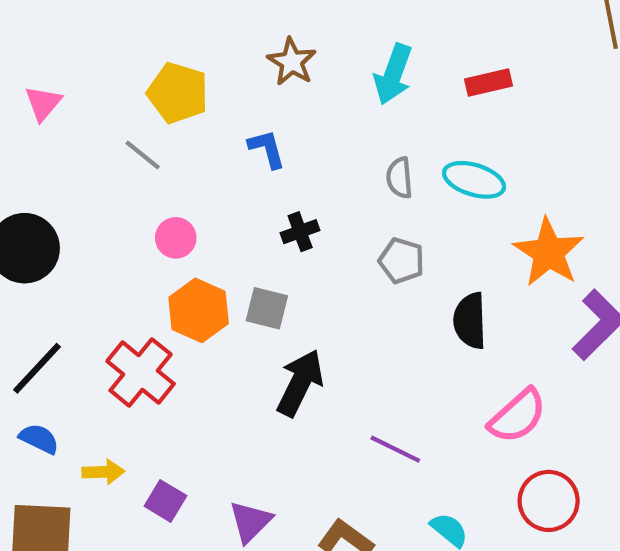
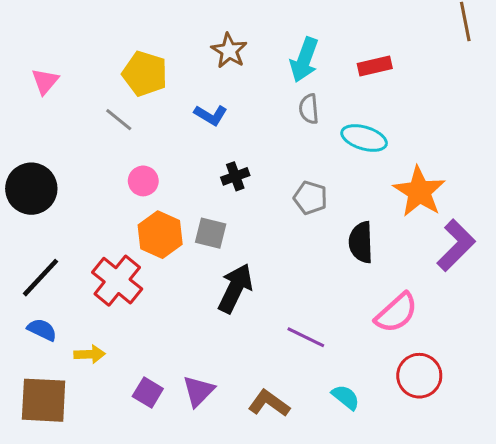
blue L-shape: (267, 149) -> (211, 115), turned 136
gray semicircle: (399, 178) -> (309, 109), moved
purple square: (165, 501) -> (148, 393), moved

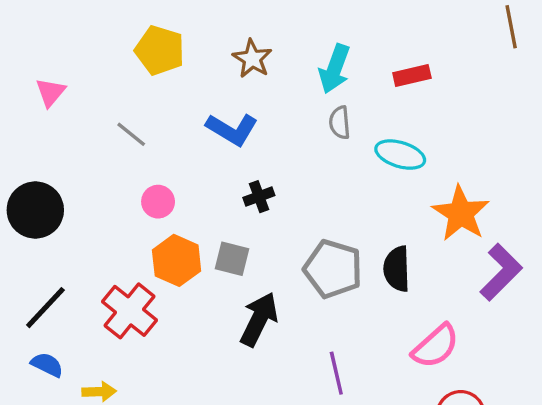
yellow pentagon: (145, 74) -> (160, 50), moved
blue L-shape: (211, 115) -> (232, 129), size x1.4
gray pentagon: (310, 198) -> (333, 269), moved, size x1.6
purple line: (306, 337) -> (336, 373), turned 51

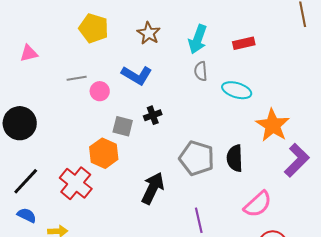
pink triangle: (50, 92) -> (29, 53), turned 36
gray line: (131, 134) -> (77, 78), turned -48
pink circle: (158, 202) -> (100, 91), moved
gray square: (232, 259) -> (123, 126), moved

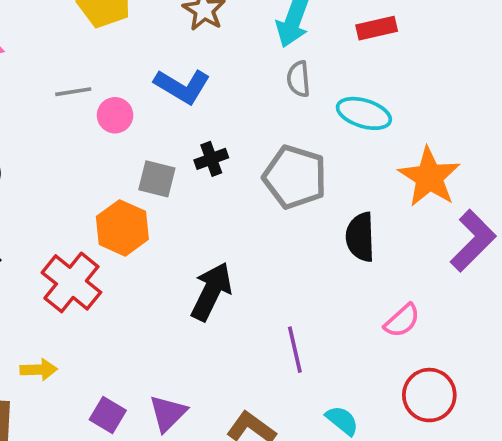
gray pentagon: (197, 158) -> (295, 177), moved
pink semicircle: (258, 204) -> (402, 321), size x0.7

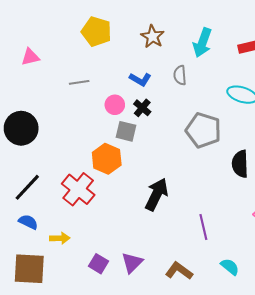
gray semicircle: (299, 79) -> (180, 75), moved
blue L-shape: (182, 86) -> (140, 79), size x0.7
pink circle: (115, 115) -> (115, 105), moved
black cross: (211, 159) -> (142, 108), moved, turned -30

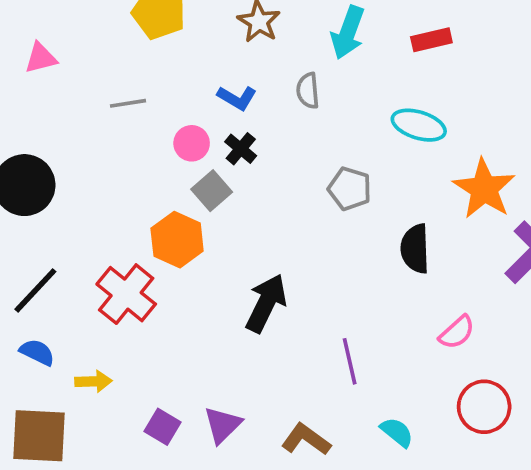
gray pentagon: (203, 130) -> (350, 189), size x0.7
gray square: (126, 131) -> (212, 191), turned 35

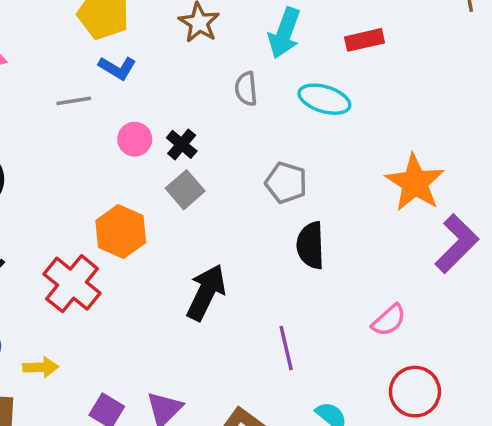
blue L-shape: (237, 98) -> (117, 68), moved
cyan ellipse: (419, 125) -> (324, 99), moved
gray square: (212, 191) -> (185, 190), moved
black semicircle: (415, 249) -> (310, 245), moved

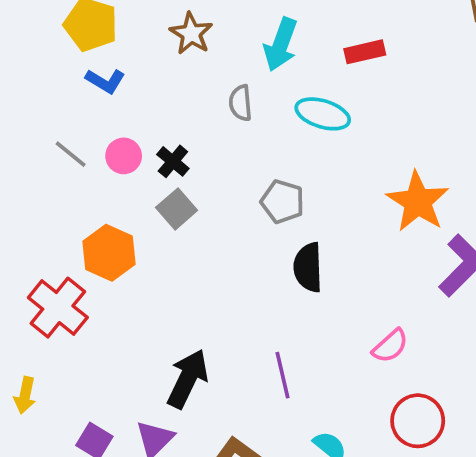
gray line: (74, 101) -> (71, 154), moved, turned 48
black arrow: (206, 292) -> (188, 379), moved
yellow arrow: (41, 367) -> (25, 395), turned 104

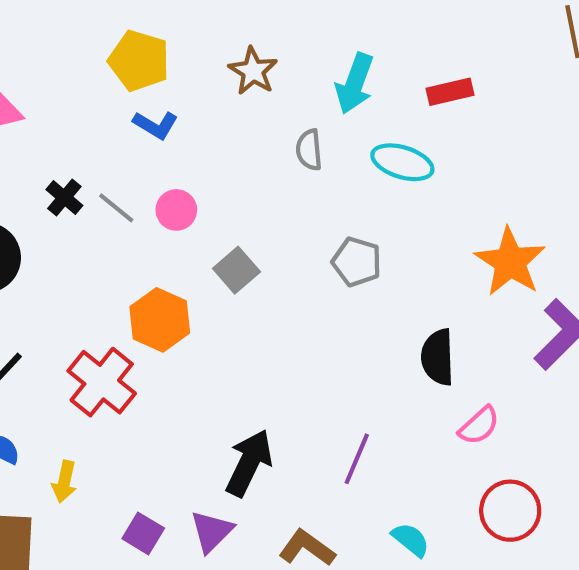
black cross: (173, 161) -> (64, 198), moved
black semicircle: (308, 267) -> (438, 357), moved
purple line: (283, 375) -> (357, 459), turned 36

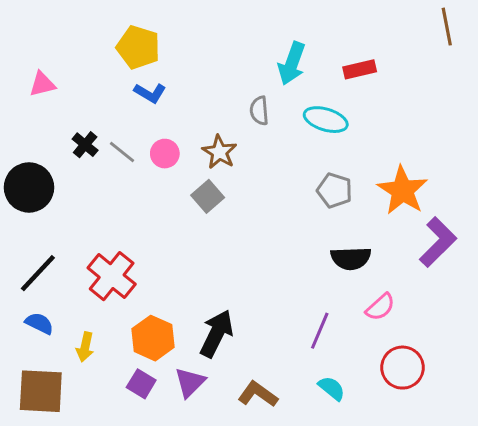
brown star: (253, 71) -> (219, 152), moved
gray pentagon: (357, 262) -> (335, 190), moved
orange hexagon: (160, 320) -> (153, 338), moved
black semicircle: (438, 357) -> (351, 258), turned -90
purple line: (357, 459) -> (320, 331), moved

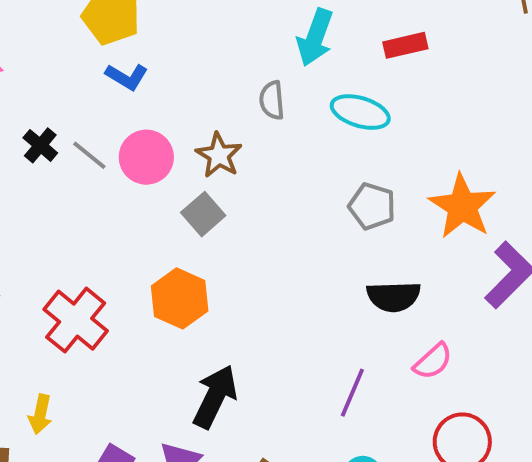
pink circle: (165, 154) -> (146, 157), size x1.4
orange hexagon: (153, 338) -> (180, 298), moved

